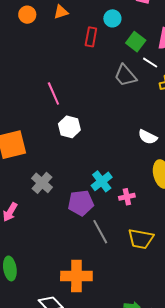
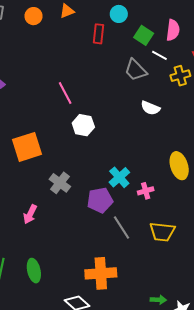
white semicircle: (148, 137) -> (150, 108), moved

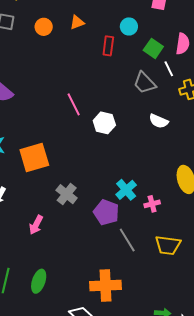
white line: (159, 55) -> (169, 69), turned 35
white hexagon: (83, 125) -> (104, 123), moved
purple pentagon: (100, 200) -> (106, 212), turned 30
green ellipse: (34, 271) -> (39, 281), turned 30

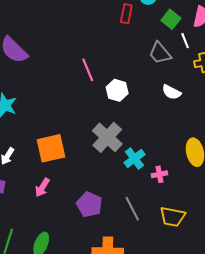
orange square: (34, 157) -> (51, 148), moved
gray cross: (67, 194) -> (107, 137), moved, size x1.4
purple pentagon: (106, 212) -> (89, 204), moved

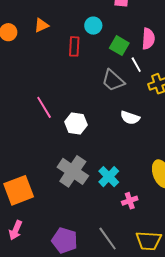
cyan cross: (134, 159) -> (109, 177), moved

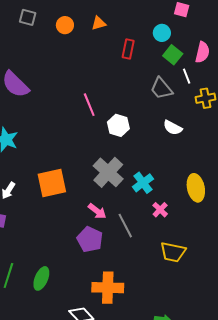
cyan circle: (93, 26) -> (162, 33), moved
pink cross: (130, 201) -> (160, 210), turned -35
pink arrow: (16, 230) -> (97, 211), moved, turned -84
gray line: (108, 239) -> (125, 226), moved

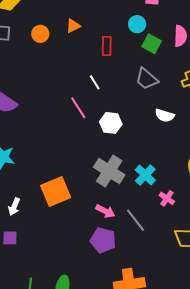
white line: (187, 76) -> (95, 82), moved

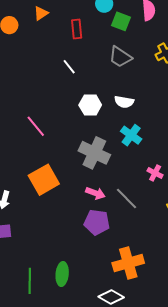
pink line: (78, 108) -> (36, 126), moved
white semicircle: (165, 115) -> (124, 102), moved
cyan cross: (145, 175) -> (131, 135), moved

